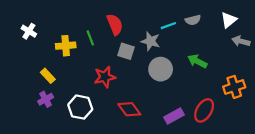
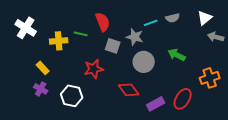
white cross: (29, 31) -> (26, 28), size x1.5
green line: (90, 38) -> (81, 34), turned -56
purple cross: (46, 99) -> (41, 89), turned -32
red diamond: (129, 109) -> (129, 90), moved

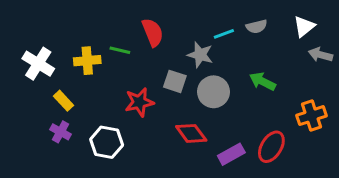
white cross: (26, 28) -> (38, 64), moved
gray square: (113, 46) -> (175, 81), moved

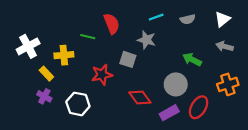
cyan line: (224, 34) -> (156, 17), moved
gray arrow: (320, 55) -> (225, 46), moved
yellow cross: (87, 61) -> (64, 55), moved
white cross: (38, 64) -> (28, 46), turned 30
gray circle: (213, 92) -> (176, 84), moved

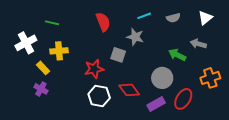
green line: (88, 37) -> (52, 23), moved
gray arrow: (225, 46) -> (198, 44), moved
white hexagon: (78, 104) -> (99, 96), moved

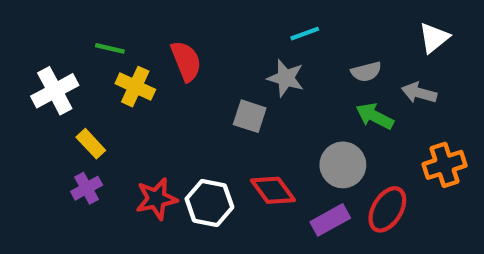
gray semicircle: (173, 18) -> (366, 72), moved
red semicircle: (103, 22) -> (186, 61), moved
yellow cross: (59, 51) -> (135, 87), moved, turned 30
red star: (94, 69) -> (156, 199), moved
purple cross: (41, 89) -> (87, 188), turned 32

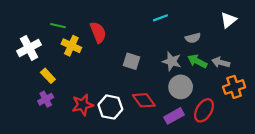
gray star: (286, 78) -> (172, 61), moved
gray arrow: (419, 93) -> (221, 62), moved

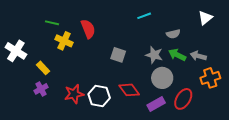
white cross: (29, 48) -> (16, 51), moved, turned -30

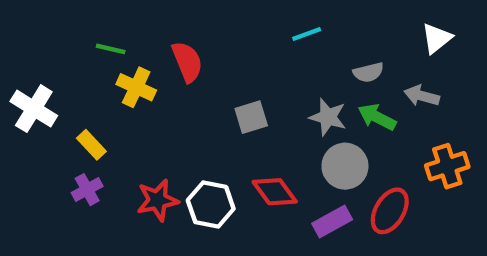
gray square: (118, 55) -> (251, 117), turned -35
gray arrow: (198, 56) -> (422, 96), moved

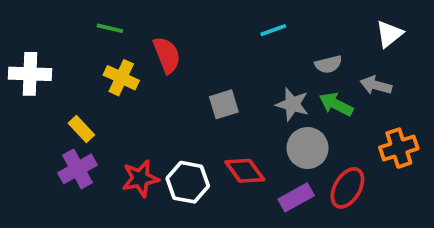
green line: (111, 49) -> (110, 28), moved
white cross: (34, 109) -> (30, 74), moved, turned -30
purple cross: (87, 190) -> (78, 169), size x1.4

